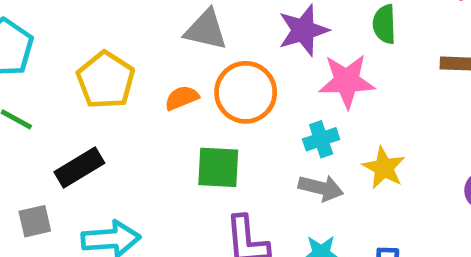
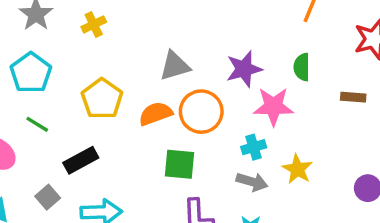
gray triangle: (206, 30) -> (175, 66), turned -32
orange semicircle: (182, 98) -> (156, 114), size x1.4
gray square: (35, 221) -> (48, 197), turned -30

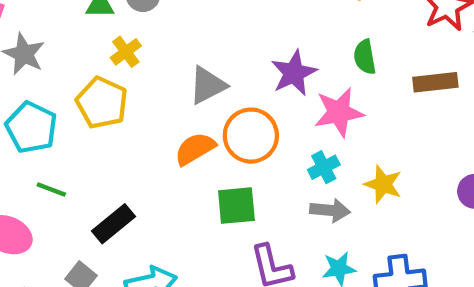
yellow cross: (94, 24) -> (126, 52), moved
brown rectangle: (353, 97) -> (435, 82), size x1.4
yellow pentagon: (102, 99) -> (102, 103), moved

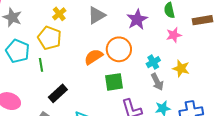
gray triangle: (208, 85) -> (97, 15), moved
pink star: (339, 112) -> (174, 35), moved, size x0.7
green line: (51, 189) -> (41, 65), moved, turned 64
gray arrow: (330, 210) -> (157, 82), turned 60

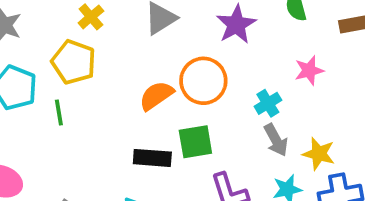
pink star: (174, 35) -> (309, 70), moved
yellow star: (181, 68) -> (319, 154), moved
black rectangle: (58, 93) -> (152, 158), moved, turned 48

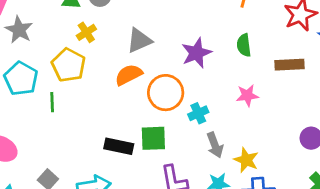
orange semicircle: (156, 96) -> (129, 75), moved
cyan cross: (268, 103) -> (198, 113), moved

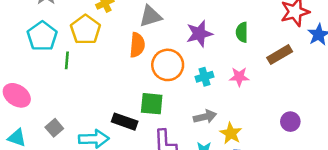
brown rectangle: (289, 65) -> (280, 55), turned -35
orange semicircle: (129, 75) -> (137, 45), turned 115
cyan cross: (198, 113) -> (204, 77), moved
gray arrow: (215, 145) -> (205, 117), turned -90
black rectangle: (119, 146) -> (125, 122), moved

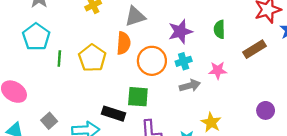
yellow pentagon: (86, 30) -> (92, 58), moved
cyan cross: (204, 77) -> (184, 61), moved
gray arrow: (205, 117) -> (190, 86), moved

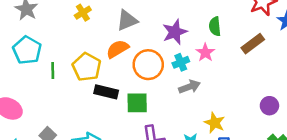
orange semicircle: (124, 43) -> (118, 49), turned -120
pink star: (218, 70) -> (205, 52), moved, turned -30
black rectangle: (113, 114) -> (106, 92), moved

